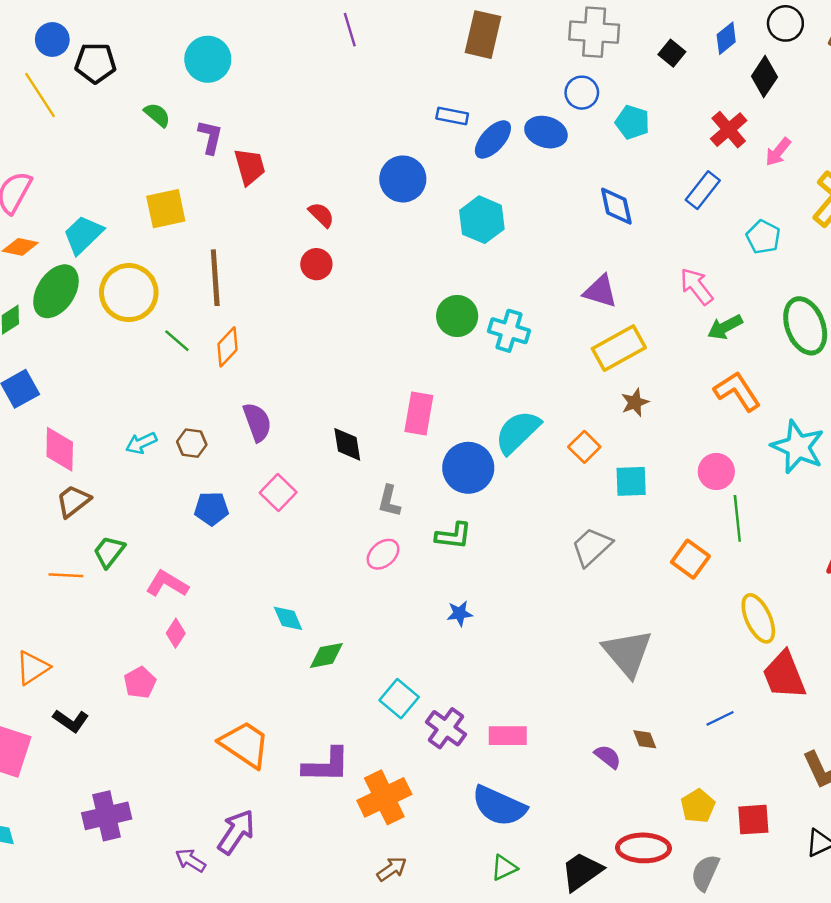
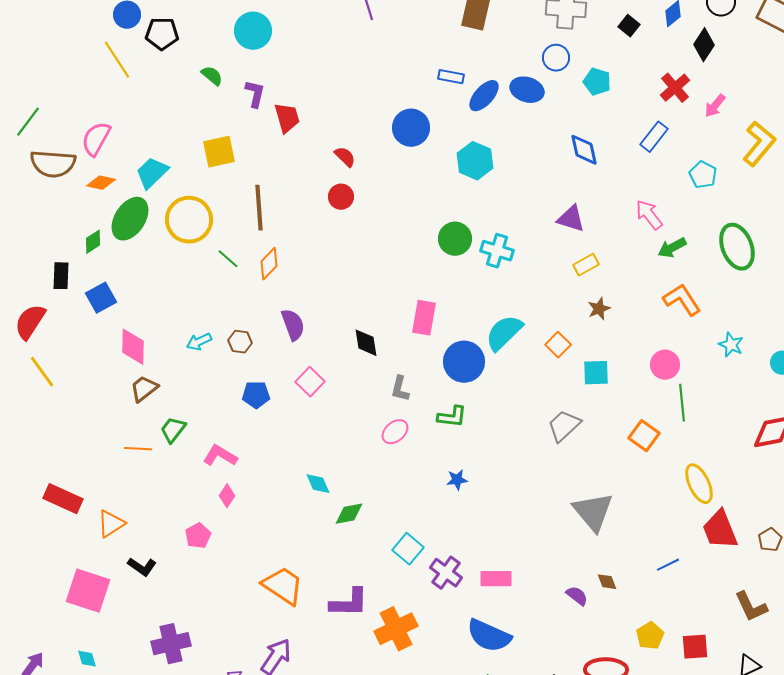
yellow rectangle: (619, 348) -> (586, 265), size x0.6
cyan star: (798, 447) -> (731, 345), size x0.6

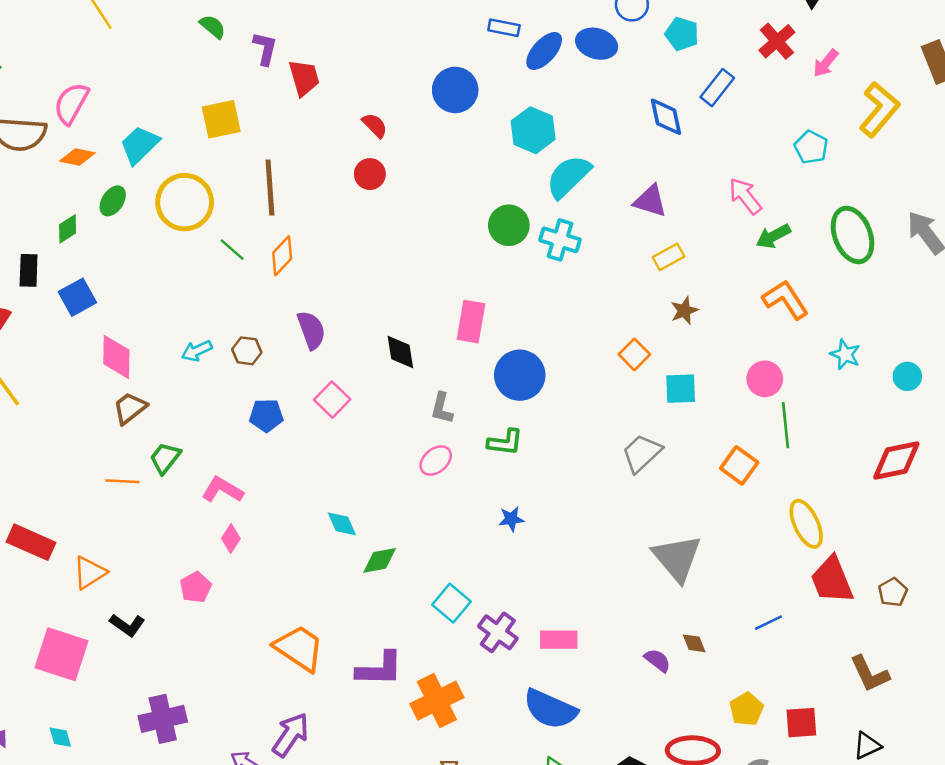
blue rectangle: (654, 137) -> (717, 88), moved
green ellipse: (130, 219) -> (113, 201), size x0.6
cyan semicircle: (504, 333) -> (569, 177), moved

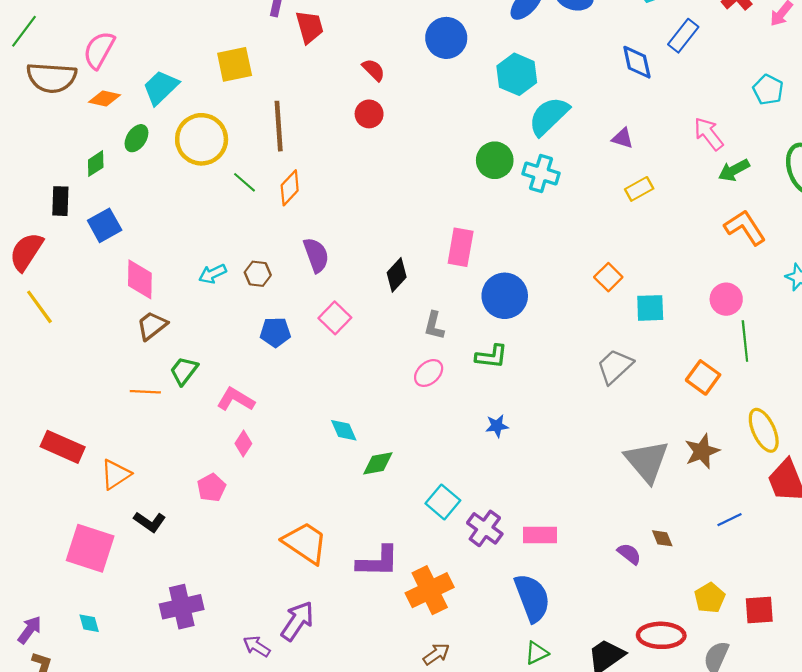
purple triangle: (650, 201) -> (623, 138), size x0.7
brown star: (684, 311) -> (702, 451), moved, size x1.4
black diamond: (400, 352) -> (397, 275), turned 52
blue semicircle: (550, 709) -> (532, 598), turned -135

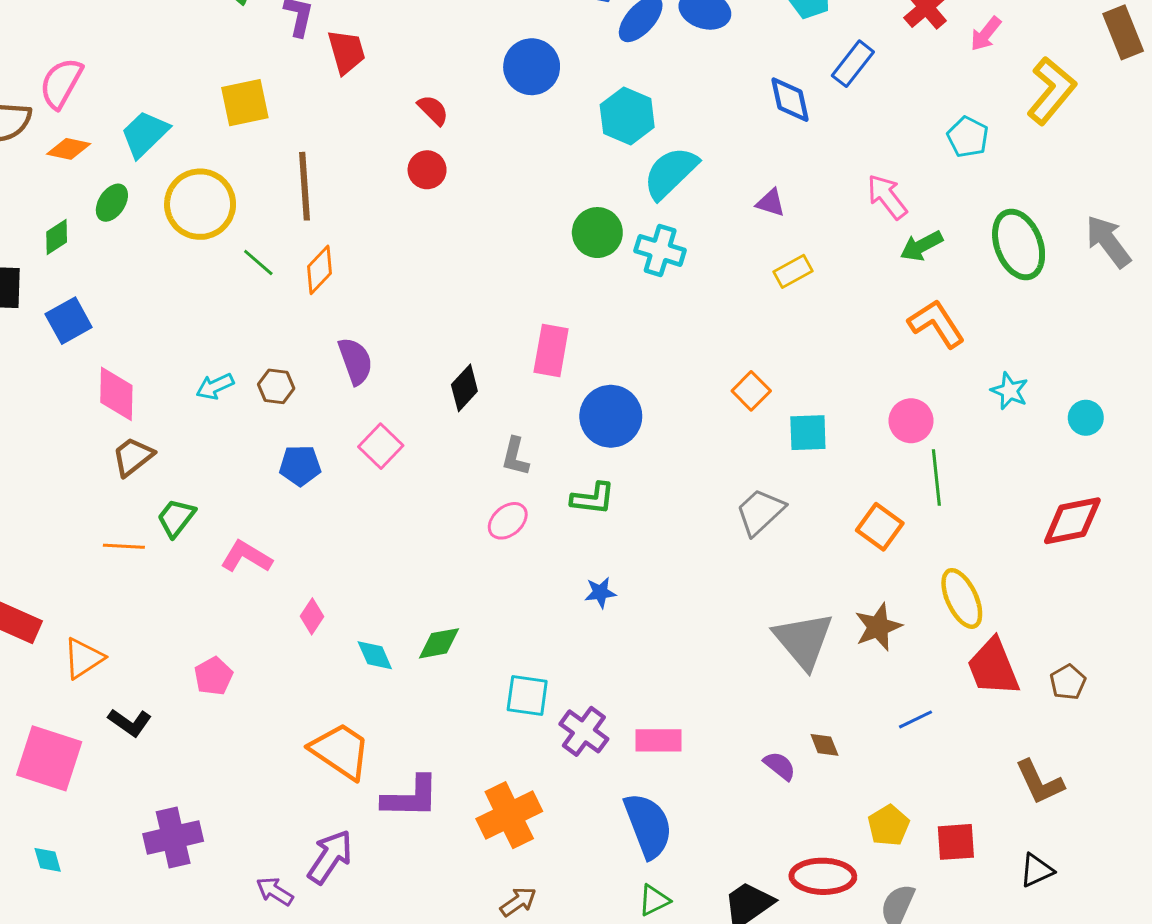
cyan diamond: (344, 430) -> (375, 655), moved
pink diamond: (243, 444) -> (312, 616), moved
cyan square: (443, 502) -> (527, 696), turned -32
purple L-shape: (378, 561) -> (411, 797), moved

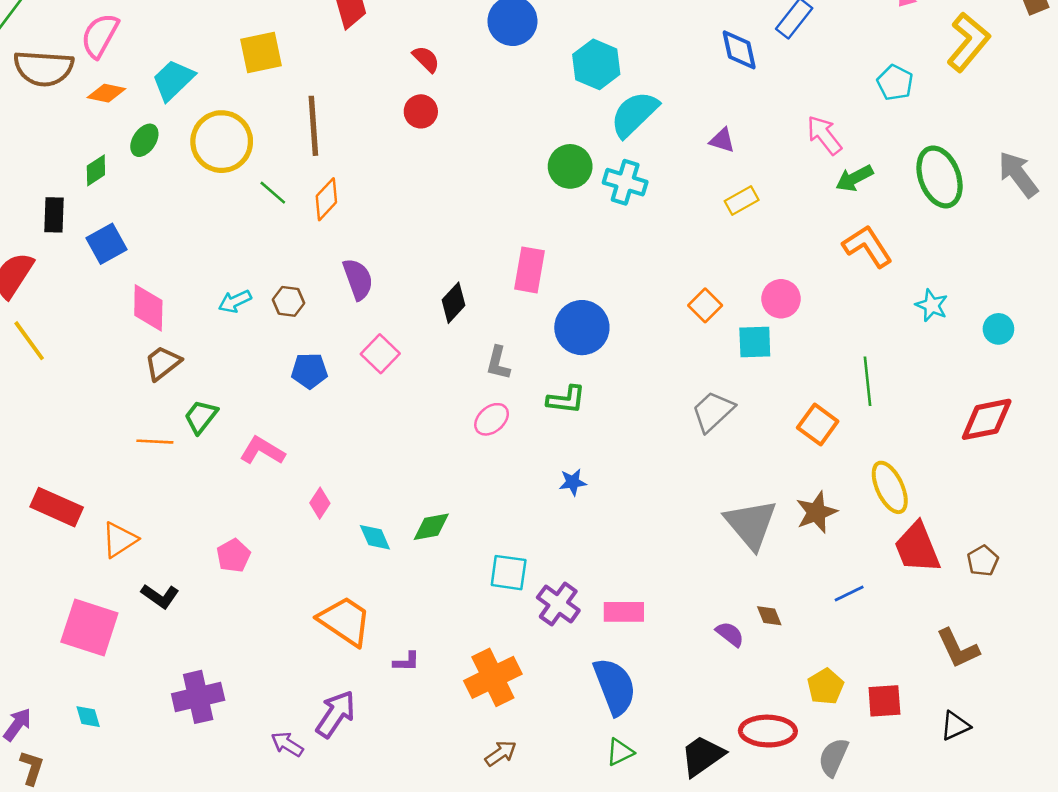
pink circle: (911, 421) -> (781, 299), moved
purple L-shape: (411, 797) -> (406, 662), size x0.5

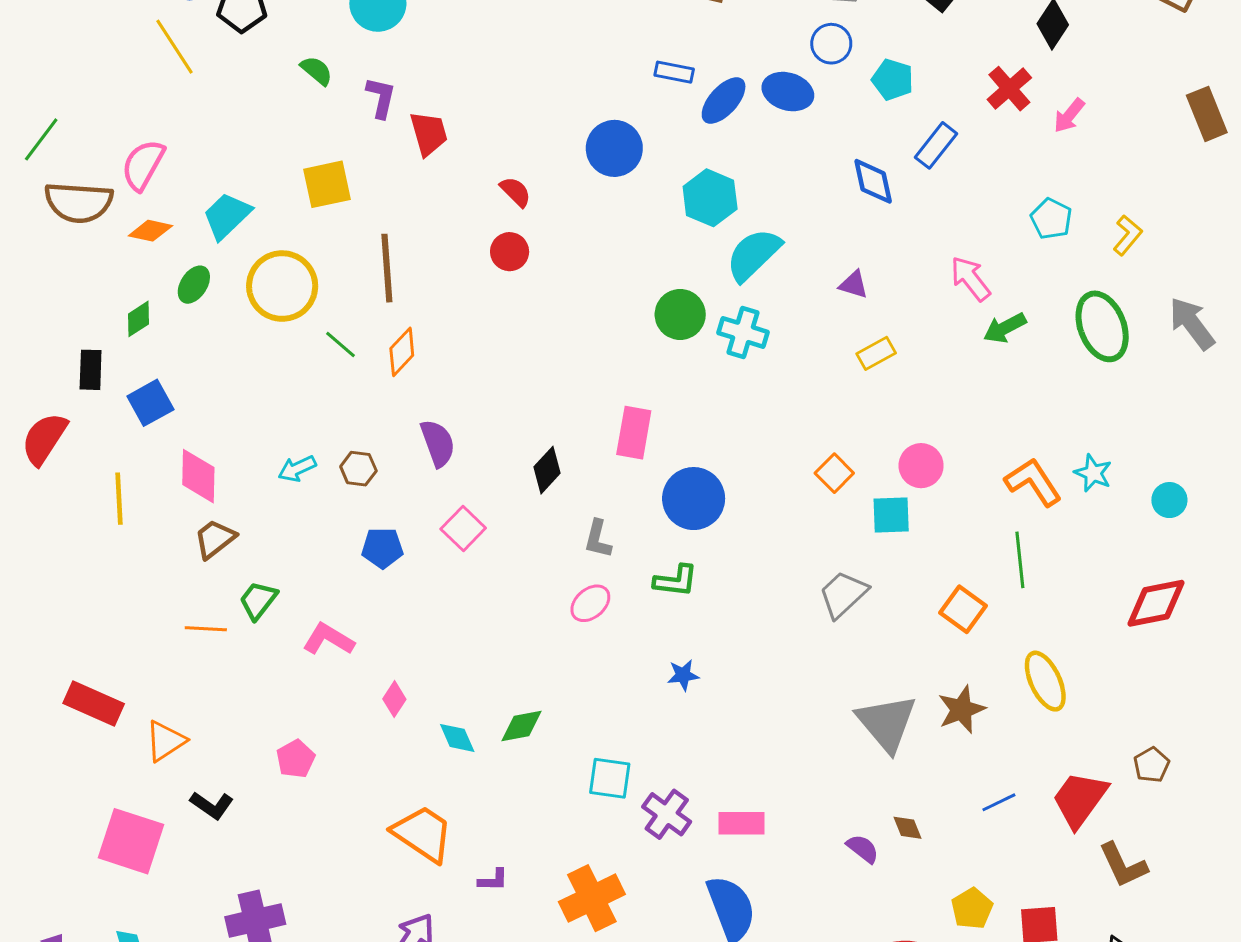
yellow L-shape: (968, 42) -> (1128, 235), moved, size x0.6
orange L-shape: (867, 246) -> (1033, 482), moved
yellow line: (29, 341) -> (119, 499), moved, turned 33
red trapezoid: (917, 548) -> (1080, 799), moved, turned 58

